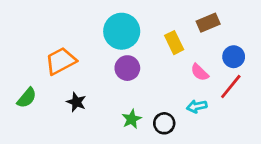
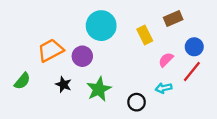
purple circle: (127, 68) -> (82, 56), moved
pink semicircle: (200, 72) -> (166, 60), turned 91
green star: (132, 119) -> (99, 89), moved, size x1.5

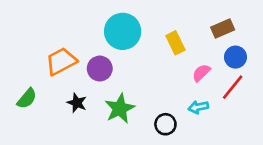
brown rectangle: (173, 19) -> (223, 29), moved

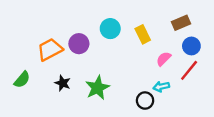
cyan circle: (123, 31) -> (110, 29), moved, size x0.7
purple circle: (100, 69) -> (79, 44), moved
black circle: (165, 124) -> (145, 101), moved

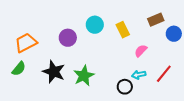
blue circle: (191, 46) -> (174, 34), moved
orange trapezoid: (50, 49) -> (26, 43), moved
red line: (189, 70) -> (164, 74), moved
black star: (63, 83) -> (54, 72), size x1.6

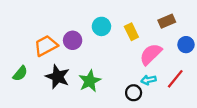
blue circle: (174, 34) -> (186, 45), moved
orange trapezoid: (26, 43) -> (46, 46), moved
pink semicircle: (141, 51) -> (151, 54), size x1.6

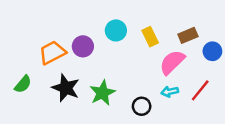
brown rectangle: (167, 21) -> (188, 35), moved
black circle: (134, 93) -> (142, 106), moved

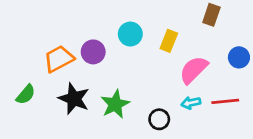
brown rectangle: (188, 35) -> (211, 15), moved, turned -48
yellow rectangle: (150, 37) -> (169, 41), turned 48
red line: (200, 90) -> (225, 101), turned 45

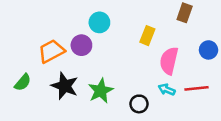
cyan circle: (130, 34) -> (99, 22), moved
pink semicircle: (194, 70) -> (169, 61), turned -32
cyan arrow: (191, 103) -> (167, 90), turned 35

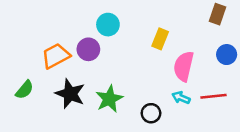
brown rectangle: (185, 13) -> (217, 14), moved

